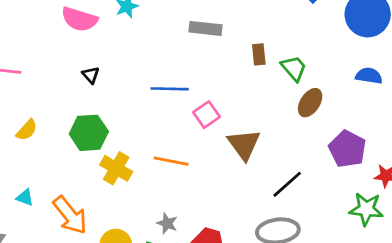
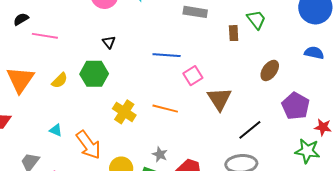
green trapezoid: (294, 68) -> (256, 20), moved
green hexagon: (89, 133) -> (94, 74), moved

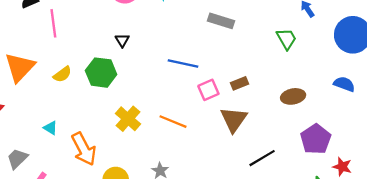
brown rectangle: (234, 33) -> (240, 83), moved, turned 63
pink line: (45, 36) -> (53, 23), turned 65
brown ellipse: (270, 70) -> (293, 96), turned 35

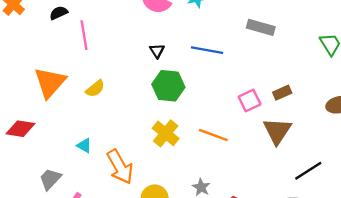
blue line: (183, 64) -> (207, 50), moved
green hexagon: (101, 73) -> (168, 86), moved

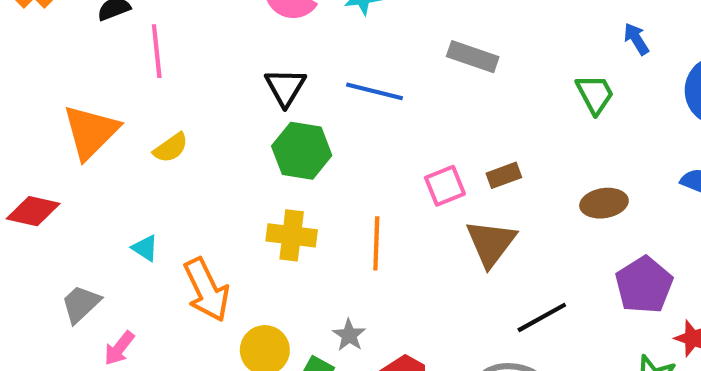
black triangle: (157, 51) -> (285, 87), size x1.5
yellow cross: (166, 133) -> (292, 235), turned -36
orange line: (213, 135) -> (376, 243), turned 68

